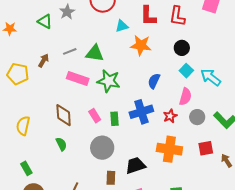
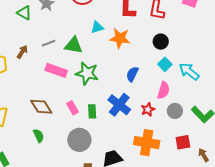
cyan triangle: (122, 26) -> (97, 27), moved
blue cross: (141, 112) -> (119, 105), turned -35
brown diamond: (64, 115) -> (41, 107), turned -30

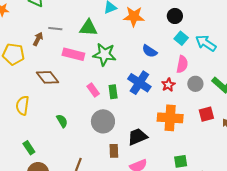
gray line: (49, 43) -> (55, 29), moved, turned 32
blue semicircle: (132, 74) -> (150, 51), turned -77
brown diamond: (41, 107) -> (48, 77), moved

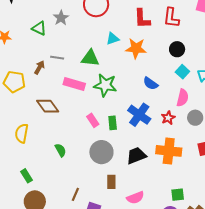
black trapezoid: (137, 137) -> (136, 156), moved

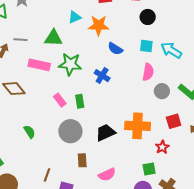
black circle: (177, 49) -> (148, 17), moved
cyan square: (182, 72) -> (146, 46), turned -32
blue semicircle: (151, 83) -> (115, 49), moved
blue cross: (139, 115) -> (102, 76), moved, size x0.7
red star: (168, 118) -> (162, 147), moved

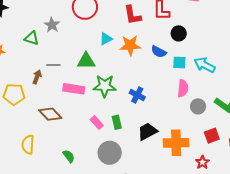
blue semicircle: (115, 49) -> (159, 52), moved
black trapezoid: (105, 133) -> (147, 131), moved

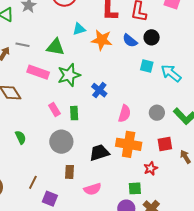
blue semicircle: (159, 52) -> (130, 41), moved
green star: (105, 86) -> (69, 75), turned -30
pink semicircle: (183, 88) -> (124, 114), moved
black trapezoid: (147, 131) -> (99, 153), moved

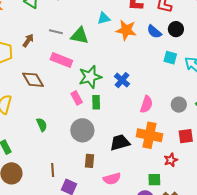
gray line: (22, 45) -> (56, 32), moved
green star: (69, 75) -> (90, 77), moved
brown line: (33, 182) -> (53, 170), turned -32

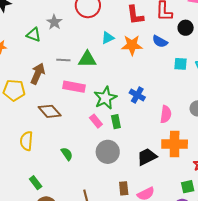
black circle: (176, 29) -> (186, 28), moved
brown arrow: (28, 40) -> (38, 74), size x1.5
brown rectangle: (90, 161) -> (124, 188), moved

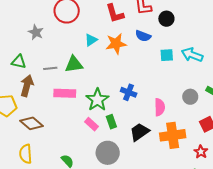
green triangle: (34, 35) -> (19, 62), moved
brown diamond: (50, 111) -> (31, 123), moved
black trapezoid: (147, 157) -> (140, 132), moved

